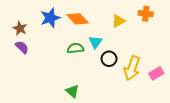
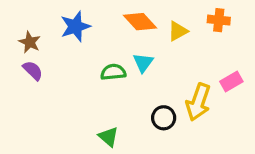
orange diamond: (78, 19) -> (140, 22), moved
black circle: (109, 59) -> (164, 118), moved
pink rectangle: (156, 73) -> (231, 82), moved

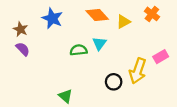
orange cross: (219, 20) -> (152, 14), turned 32
blue star: (75, 26) -> (52, 18), turned -30
green triangle: (108, 137) -> (65, 96), moved

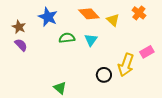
yellow triangle: (123, 22) -> (113, 20), turned -48
green semicircle: (79, 50) -> (67, 38), moved

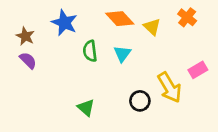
green semicircle: (67, 38) -> (90, 51), turned -91
yellow arrow: (126, 65) -> (170, 87), turned -50
green triangle: (60, 88) -> (86, 108), moved

